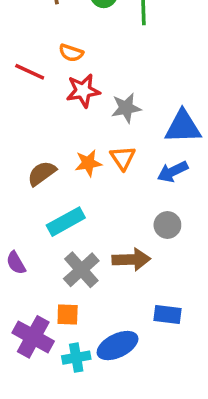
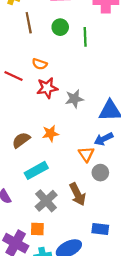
orange triangle: (123, 158) -> (86, 154), moved
brown arrow: (131, 259) -> (78, 194), turned 65

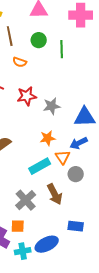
orange semicircle: (40, 64) -> (20, 62), moved
orange star: (50, 134) -> (48, 138), moved
cyan rectangle: (36, 170) -> (40, 166), moved

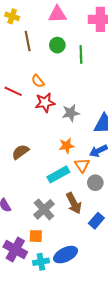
orange semicircle: (20, 62) -> (38, 81), moved, turned 32
blue rectangle: (76, 226) -> (96, 221), moved, turned -56

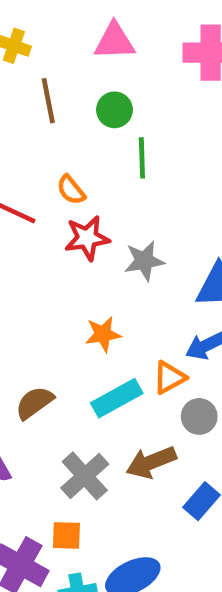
green line: (81, 54) -> (142, 158), moved
orange star: (67, 146) -> (103, 334), moved
brown semicircle: (20, 152) -> (34, 403), moved
orange triangle: (82, 165) -> (169, 378), turned 35
brown arrow: (74, 203) -> (151, 462), turned 95

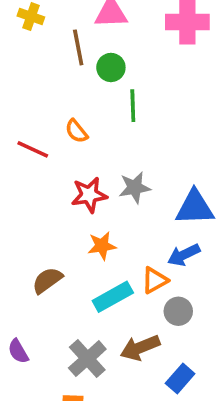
brown line: (48, 101) -> (78, 47), moved
red star: (87, 238) -> (89, 195), moved
brown semicircle: (34, 403) -> (47, 280), moved

